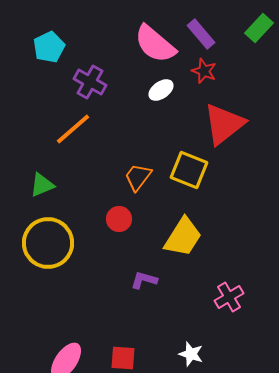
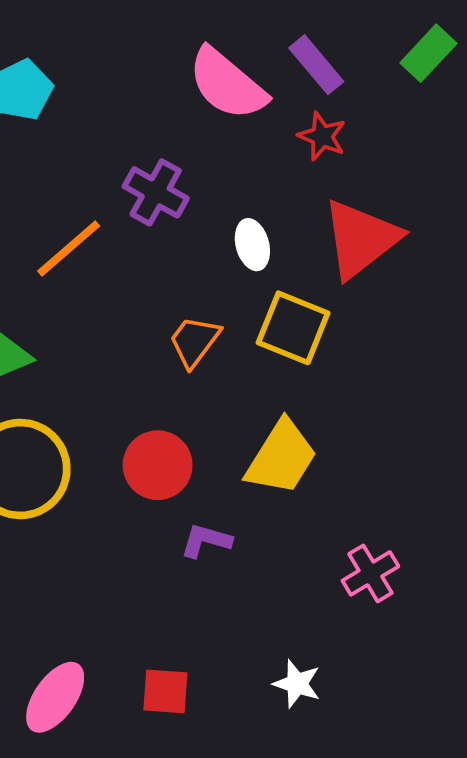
purple cross: (90, 82) -> (156, 192), moved
white ellipse: (161, 90) -> (252, 245), moved, turned -70
red circle: (119, 219) -> (158, 465), moved, size x1.4

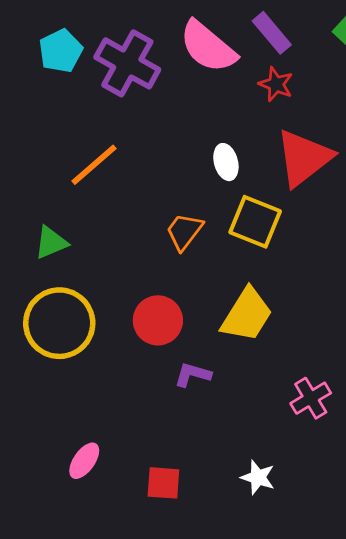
purple cross: (156, 192) -> (127, 63), moved, size x1.4
pink ellipse: (55, 697) -> (84, 461), moved, size x0.7

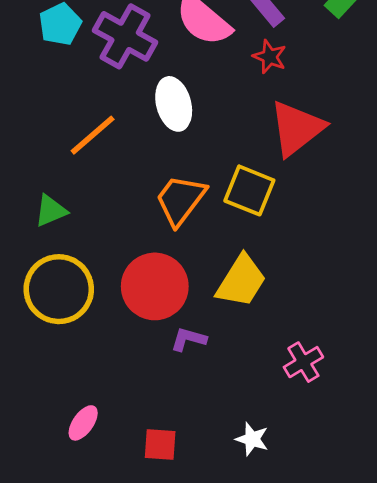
white ellipse: (226, 162) -> (174, 104), moved, size x1.5
orange trapezoid: (184, 231) -> (180, 200), size x1.4
red circle: (158, 320) -> (155, 286), size x1.4

